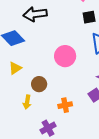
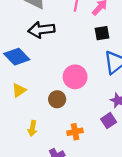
brown circle: (39, 84) -> (57, 99), moved

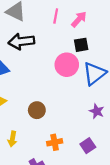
pink circle: (75, 77) -> (67, 65), moved
purple square: (109, 121) -> (88, 146), moved

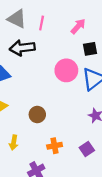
pink line: (56, 16) -> (42, 23), moved
black square: (81, 45) -> (90, 49), moved

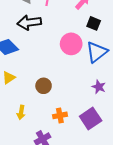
black square: (90, 49) -> (94, 23), turned 32
purple square: (87, 149) -> (91, 119), size x1.5

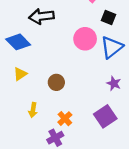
orange cross: (60, 115) -> (65, 119), moved, turned -32

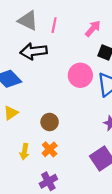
orange cross: (65, 119) -> (50, 149), moved

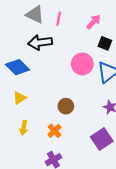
brown circle: (50, 122) -> (66, 106), moved
yellow arrow: (24, 152) -> (24, 128), moved

